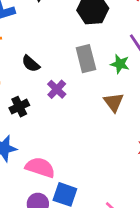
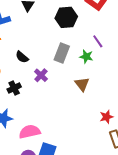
gray rectangle: (86, 59) -> (62, 53), turned 36
pink semicircle: (40, 167) -> (30, 132), turned -30

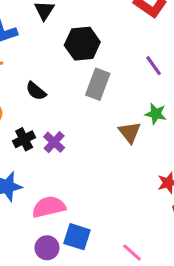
black hexagon: (66, 17) -> (82, 44), moved
green star: (86, 57) -> (156, 114), moved
purple cross: (41, 75) -> (54, 142), moved

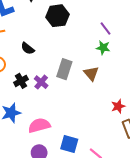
gray rectangle: (98, 84) -> (64, 69), moved
green star: (156, 114) -> (103, 48), moved
blue square: (77, 237) -> (69, 144), moved

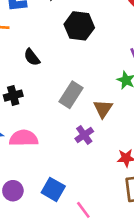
purple cross: (41, 82) -> (84, 135), moved
pink semicircle: (39, 125) -> (24, 138), moved

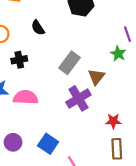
purple cross: (84, 135) -> (78, 98), size x1.5

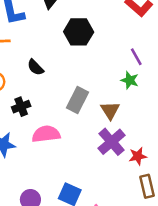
pink semicircle: (26, 97) -> (46, 134), moved
purple cross: (78, 98) -> (112, 142), moved

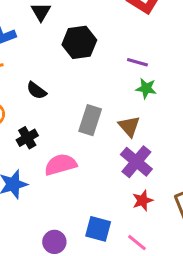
purple line: (136, 57) -> (137, 62), moved, turned -36
red star: (138, 156) -> (143, 200), moved

